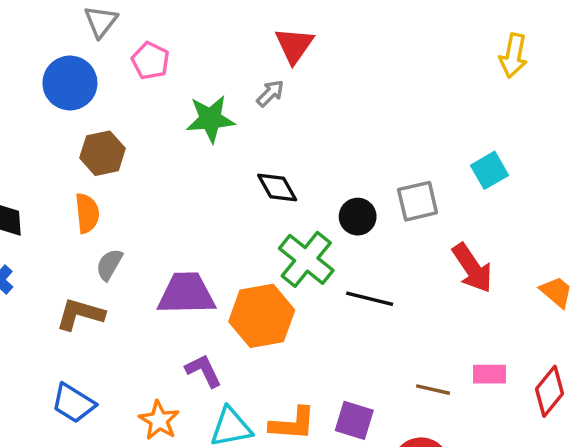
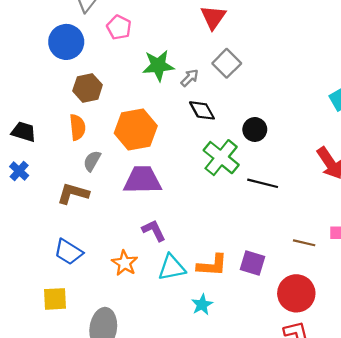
gray arrow: (270, 93) -> (190, 78), moved
gray square: (418, 201) -> (227, 63), moved, turned -32
orange hexagon: (262, 316) -> (136, 129), moved

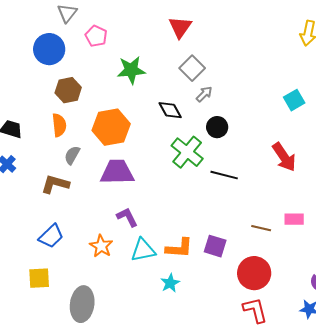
gray arrow: (190, 78) -> (204, 94), moved
blue trapezoid: (68, 252) -> (51, 236), turned -76

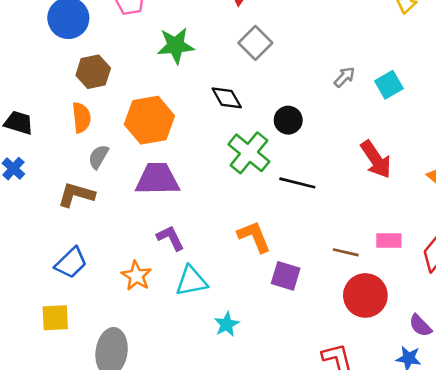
gray arrow: (204, 94) -> (344, 77), moved
orange L-shape: (179, 248) -> (254, 237), moved, turned -116
red circle: (254, 273) -> (365, 295), moved

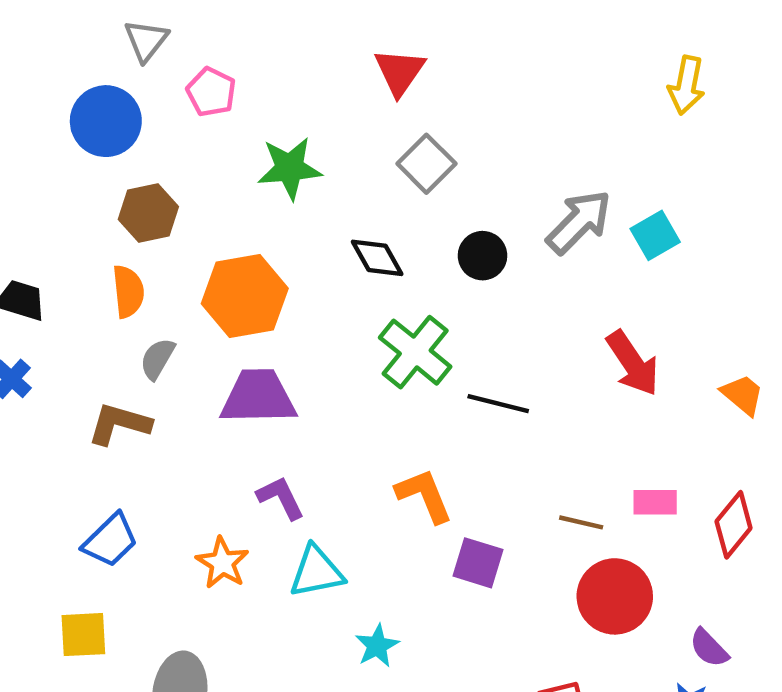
gray arrow: (344, 77) -> (579, 222), size x1.8
black circle: (288, 120) -> (482, 256), moved

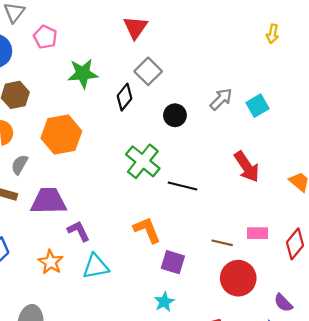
yellow arrow: (687, 85) -> (273, 34), size x0.7
gray arrow: (579, 222) -> (221, 99), size x0.7
black diamond: (377, 258) -> (125, 97), moved, turned 68
purple trapezoid: (258, 397) -> (48, 201), moved
cyan star: (377, 646) -> (164, 302), moved

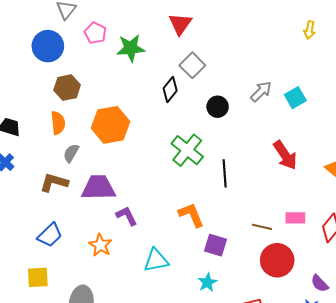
green star: (83, 73) -> (131, 48), moved
black line: (182, 186) -> (225, 173), turned 72
cyan triangle: (96, 266) -> (156, 260), moved

